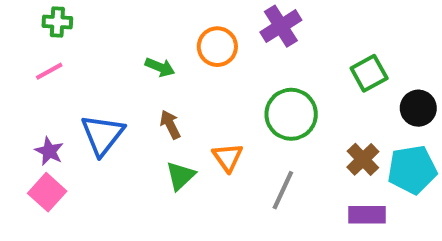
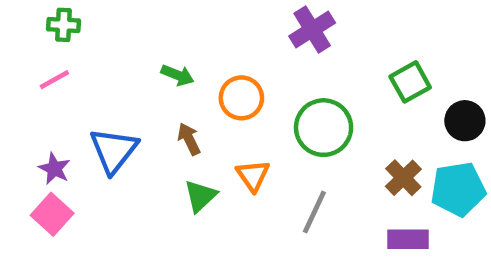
orange circle: (217, 47) -> (241, 98), moved

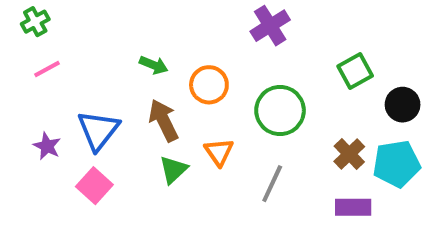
green cross: (64, 25) -> (35, 22), moved, turned -32
brown arrow: (189, 139) -> (164, 120), size x1.5
pink square: (52, 214) -> (94, 186), moved

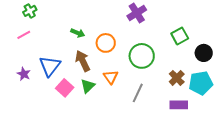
green cross: (35, 22) -> (30, 11), moved
pink square: (94, 186) -> (65, 88), moved

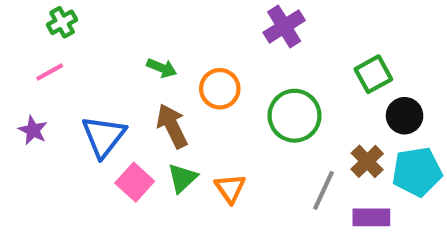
black circle: (204, 53) -> (405, 116), moved
purple star: (24, 74) -> (33, 130), moved
orange triangle: (111, 77) -> (230, 188), moved
gray line: (138, 93) -> (324, 190), moved

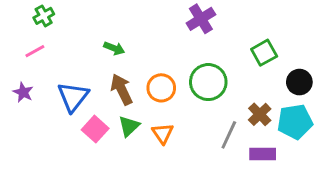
orange circle: (220, 89) -> (161, 88), moved
black circle: (405, 116) -> (299, 82), moved

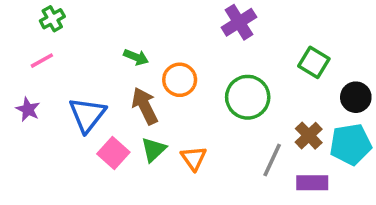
green square: (264, 53) -> (314, 62), turned -30
orange circle: (161, 88) -> (180, 80), moved

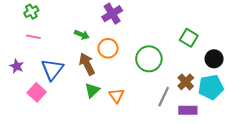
purple cross: (239, 22) -> (112, 14), moved
pink line: (42, 61) -> (33, 37), moved, turned 40
pink square: (113, 153) -> (37, 92), moved

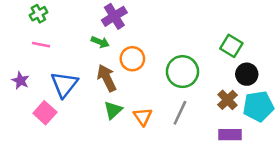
purple cross: (112, 14) -> (114, 16), moved
black circle: (214, 59) -> (247, 74), moved
gray line: (164, 97) -> (180, 113), moved

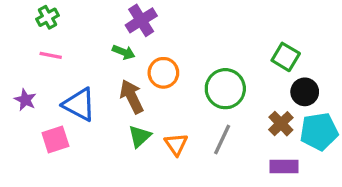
blue triangle: (64, 84) -> (79, 105), turned -40
pink square: (45, 113) -> (55, 139), turned 30

